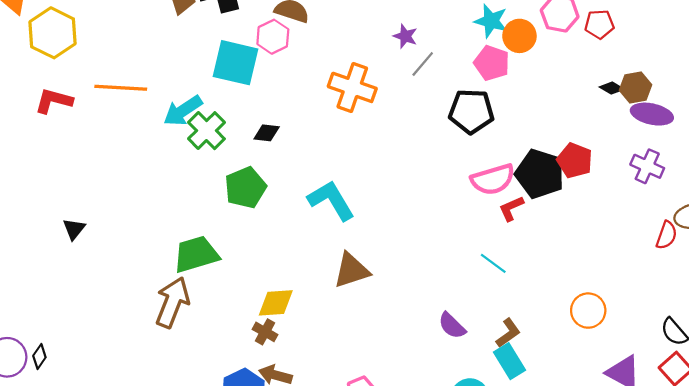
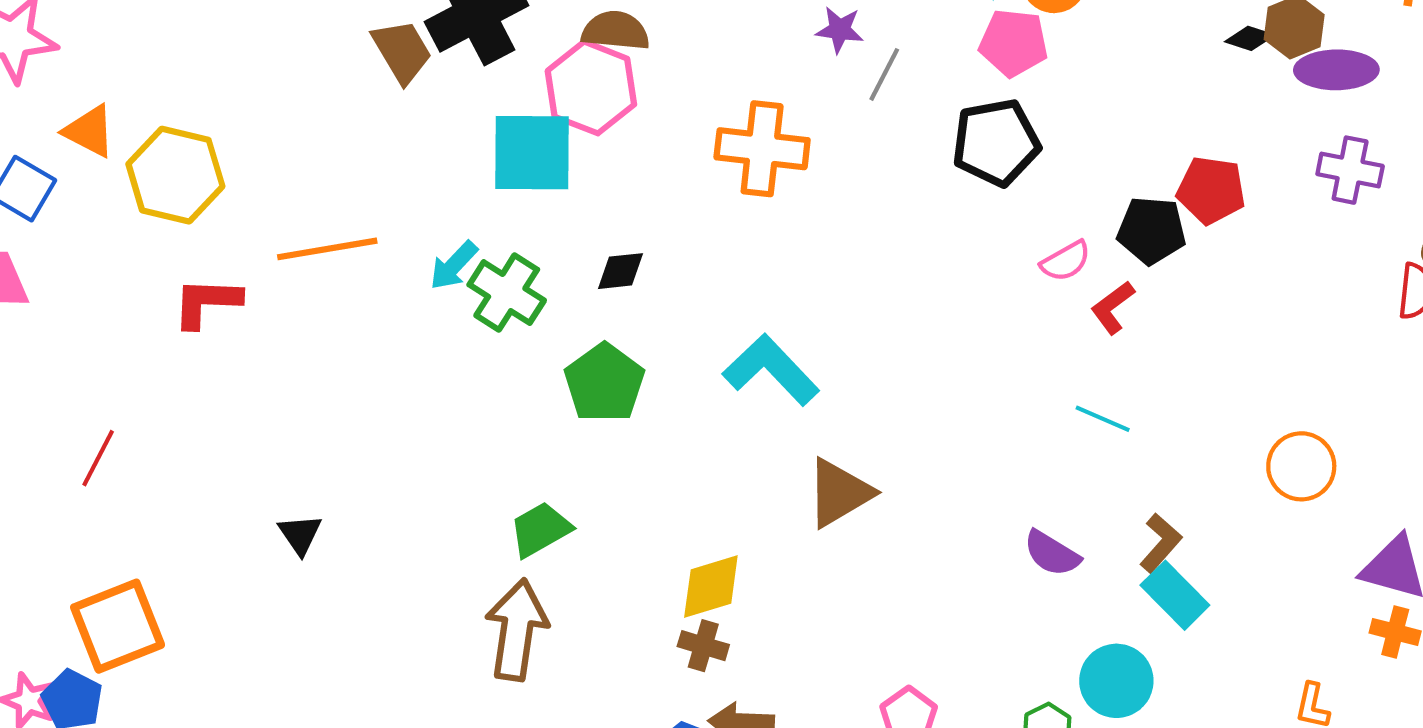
pink hexagon: (273, 37) -> (591, 88), size x1.4
cyan arrow: (183, 111) -> (454, 265), size x0.7
black pentagon: (540, 174) -> (1151, 230), size x0.7
pink semicircle: (493, 179) -> (1066, 261), size x0.6
green trapezoid: (196, 254) -> (540, 529), size x0.7

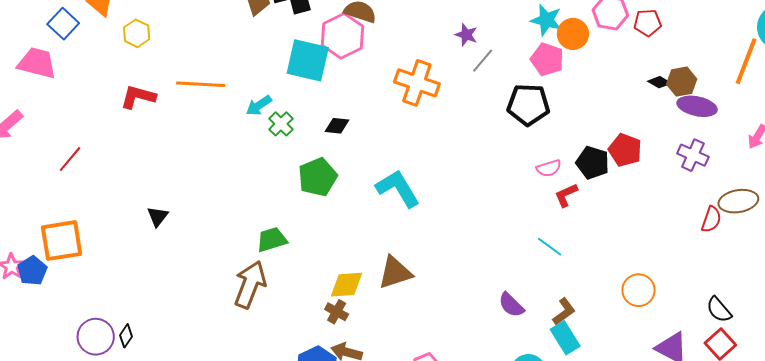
yellow hexagon: (175, 175) -> (137, 33), size x0.6
green cross: (507, 293) -> (281, 124), size x0.7
brown triangle: (839, 493) -> (395, 273), moved

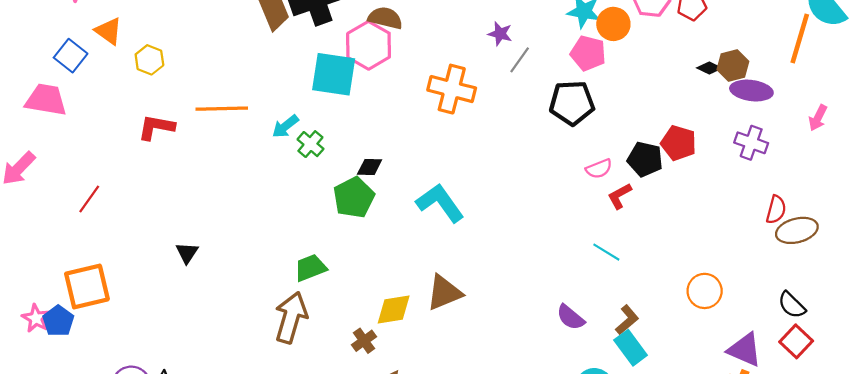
black diamond: (337, 126) -> (370, 167), moved
brown ellipse: (738, 201) -> (797, 230), moved
brown cross: (337, 312) -> (364, 341), moved, turned 30

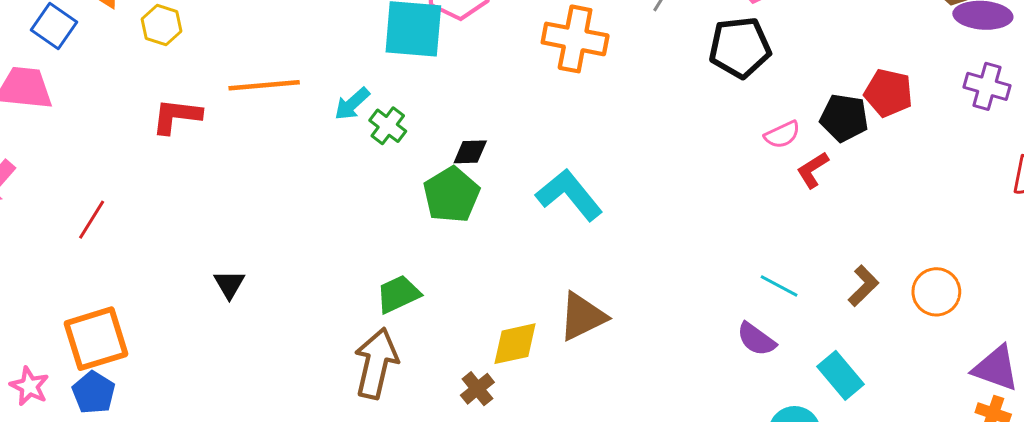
cyan line: (606, 252) -> (779, 286), moved
brown L-shape: (627, 320) -> (863, 286), moved
blue pentagon: (58, 321) -> (94, 393), moved

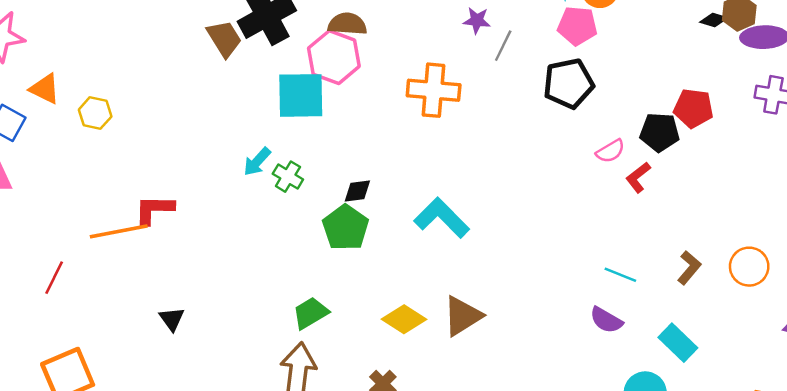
orange line: (264, 85) -> (119, 231), moved
red L-shape: (177, 116) -> (154, 210), moved
yellow diamond: (515, 344) -> (404, 319), moved, turned 51

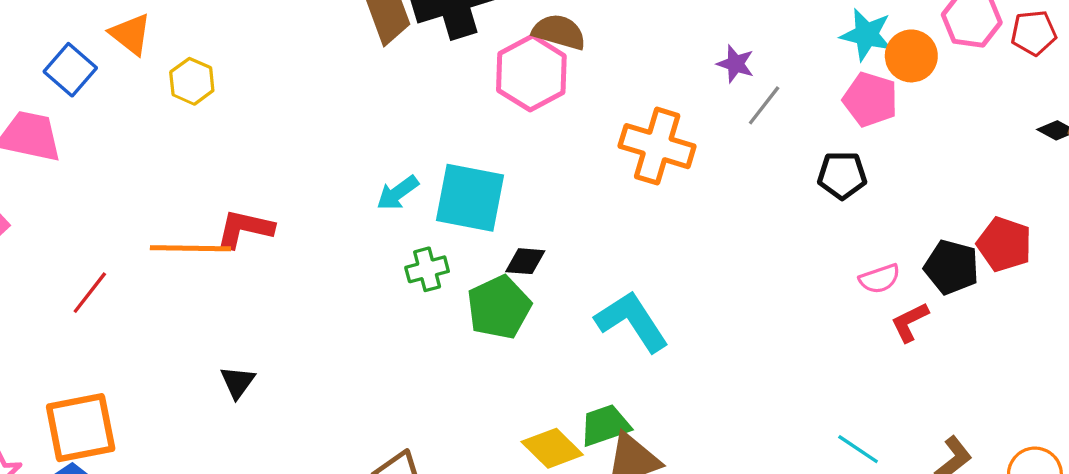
black pentagon: (569, 84) -> (842, 175), size x0.7
cyan square: (301, 95) -> (470, 198), moved
green cross: (288, 177) -> (427, 269), moved, turned 32
green trapezoid: (310, 313) -> (605, 425), moved

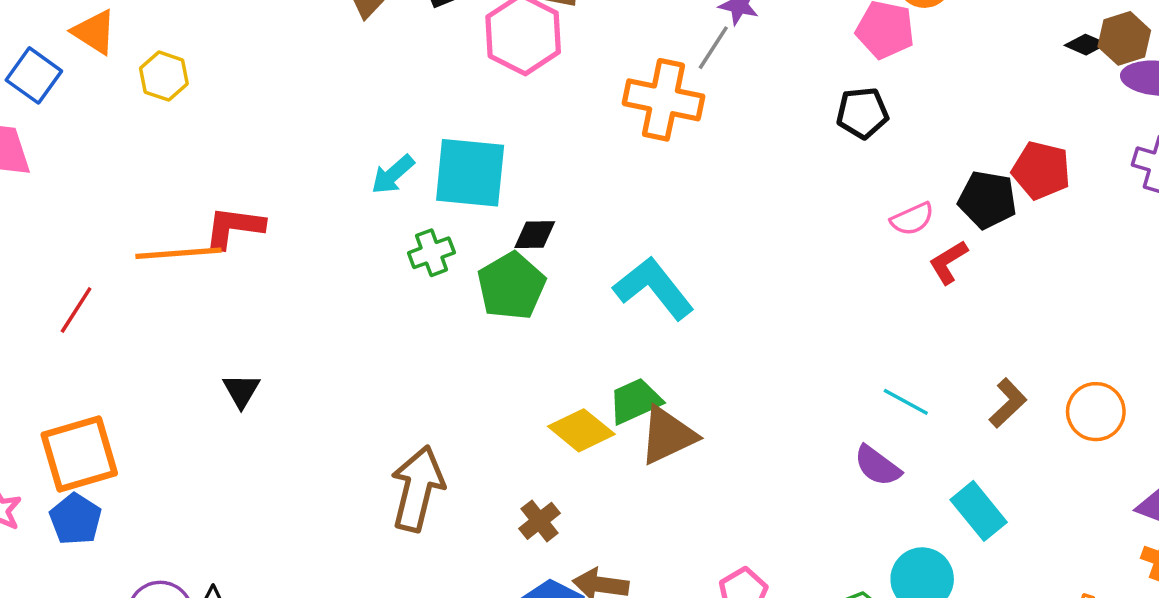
gray line: (764, 105) -> (713, 48), moved

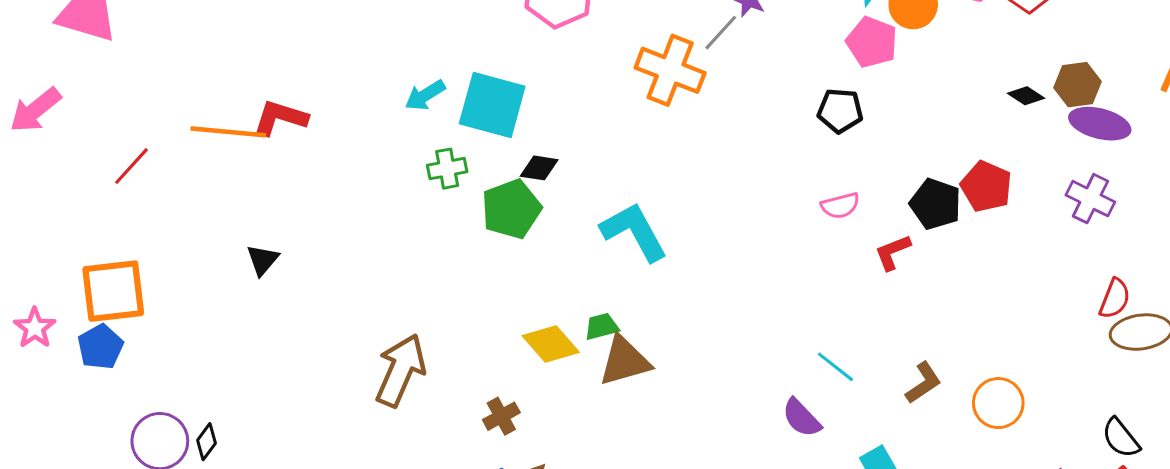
black diamond: (1086, 45) -> (1026, 96), moved
pink semicircle: (912, 219) -> (840, 206), moved
green trapezoid: (635, 401) -> (602, 326), size x0.7

